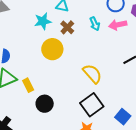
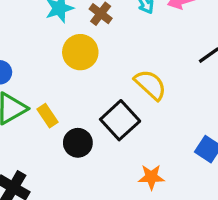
black square: (92, 105) -> (120, 120), moved

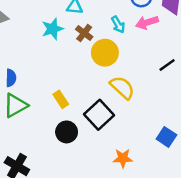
yellow circle: (80, 52) -> (105, 53), moved
yellow rectangle: (47, 116) -> (61, 99), moved

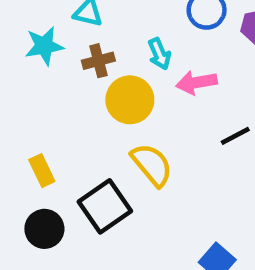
pink arrow: (147, 23) -> (196, 82), moved
brown cross: (84, 33) -> (98, 61), turned 30

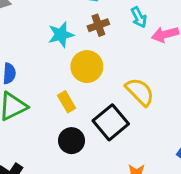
cyan star: (44, 46) -> (61, 35), moved
yellow circle: (130, 100) -> (87, 67), moved

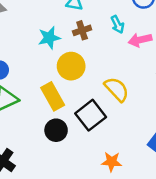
yellow rectangle: (67, 102) -> (53, 96), size x1.5

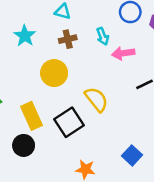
cyan star: (49, 38) -> (25, 36), moved, turned -30
yellow rectangle: (53, 96) -> (31, 116), moved
black circle: (56, 130) -> (24, 145), moved

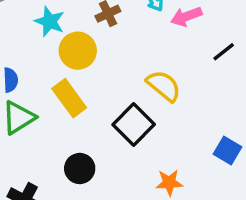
yellow circle: (54, 73) -> (78, 51), moved
yellow rectangle: (31, 116) -> (69, 98), moved

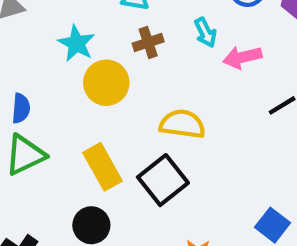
yellow semicircle: (164, 86) -> (182, 124), moved, turned -39
yellow rectangle: (69, 98) -> (102, 167), moved

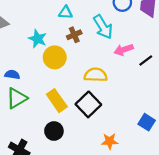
cyan arrow: (205, 32) -> (103, 27), size x1.6
pink arrow: (242, 57) -> (124, 50), moved
blue semicircle: (21, 108) -> (12, 75), turned -80

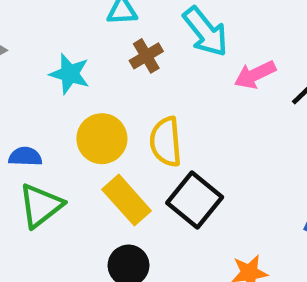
yellow circle: (55, 57) -> (102, 139), moved
yellow semicircle: (96, 75) -> (166, 142), moved, turned -90

